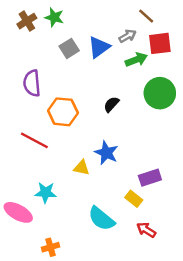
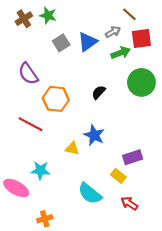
purple semicircle: (32, 83) -> (28, 74), turned -30

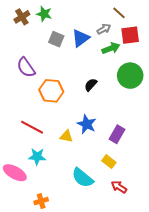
gray square: (61, 43) -> (56, 39), turned -35
red line: (30, 124) -> (32, 127), moved
purple rectangle: (133, 157) -> (117, 134), moved, turned -42

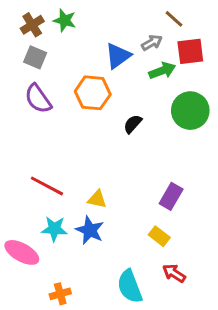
gray square: (56, 39) -> (35, 57), moved
orange hexagon: (51, 91) -> (93, 93), moved
blue star: (87, 124) -> (90, 230), moved
cyan semicircle: (83, 178) -> (130, 286), moved, turned 30

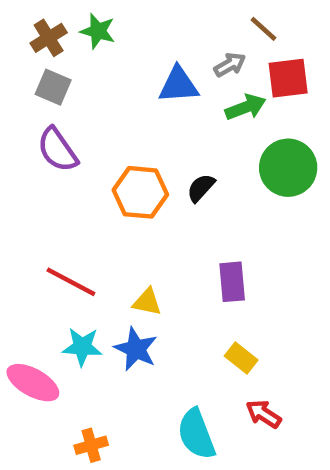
blue triangle: (118, 56) -> (178, 85), turned 32
orange hexagon: (93, 93) -> (140, 192), moved
purple rectangle: (171, 196) -> (232, 282), moved, turned -35

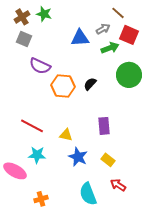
red square: (288, 78) -> (129, 35), turned 30
purple semicircle: (58, 150) -> (40, 66), moved, turned -30
blue star: (136, 349) -> (78, 157), moved

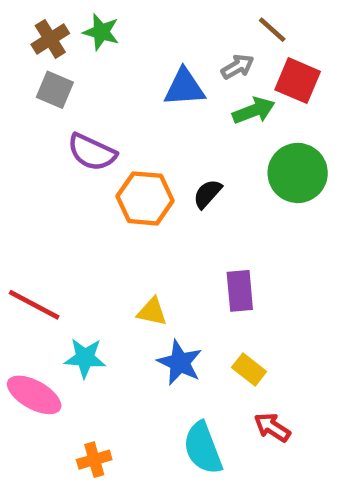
red line: (32, 126) -> (34, 305), moved

